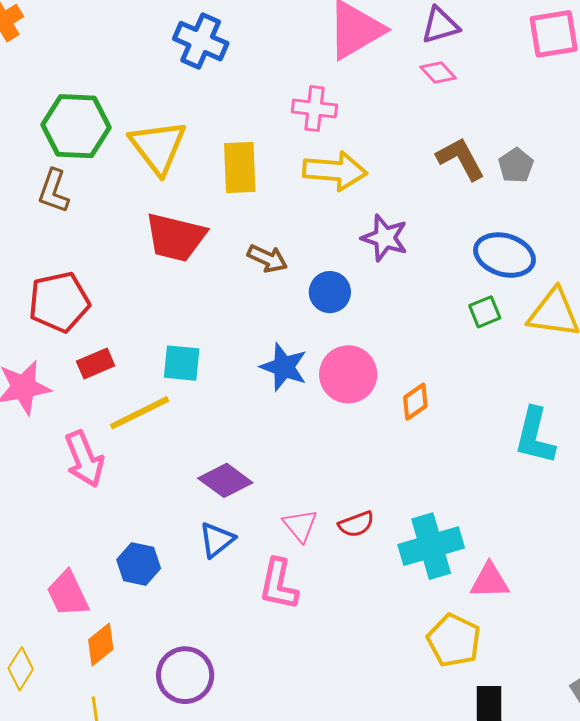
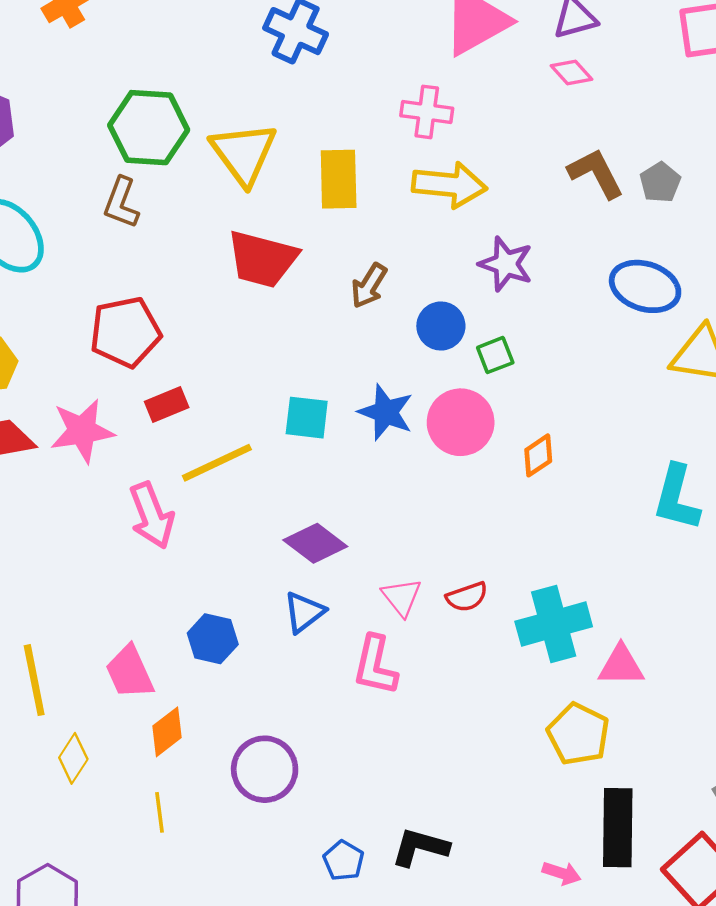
brown arrow: (267, 259) -> (369, 286), turned 96
green square: (485, 312) -> (495, 355), moved
cyan square: (182, 363) -> (307, 418), moved

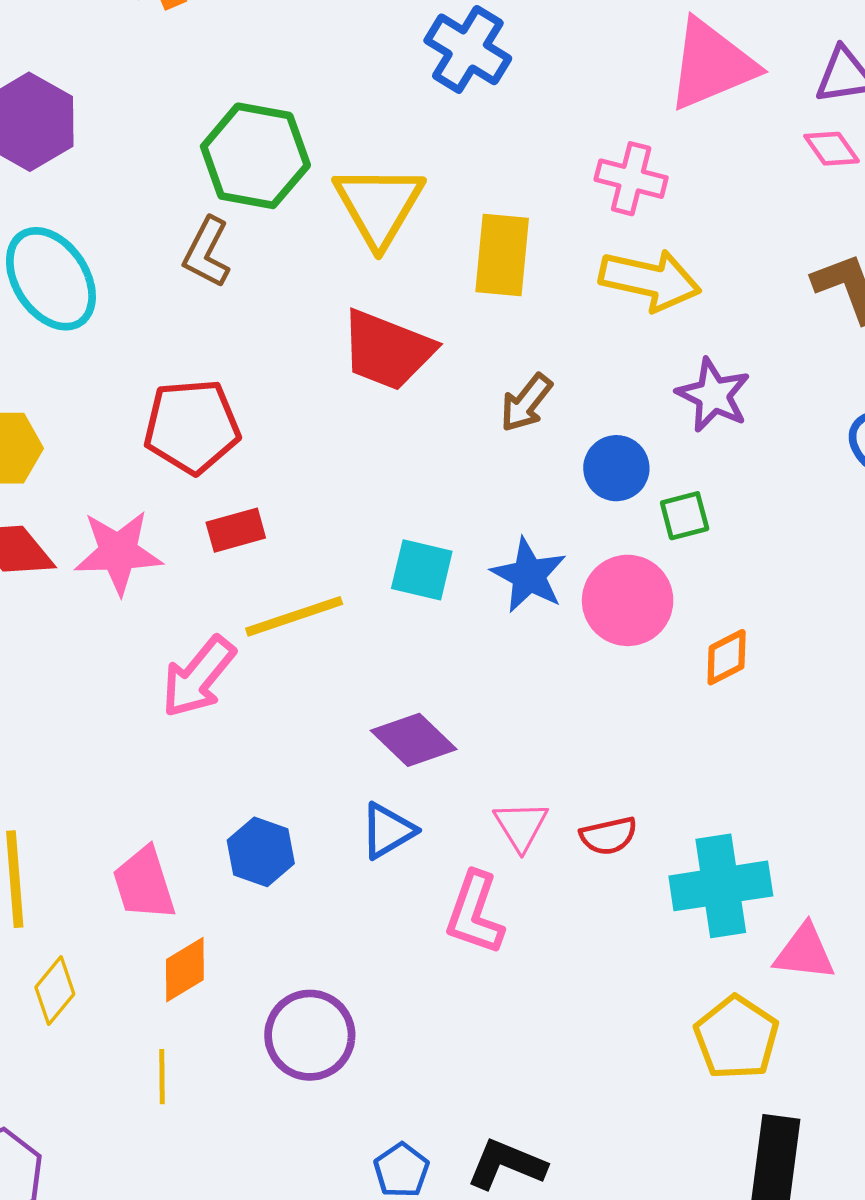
pink arrow: (152, 515) -> (198, 677), turned 54

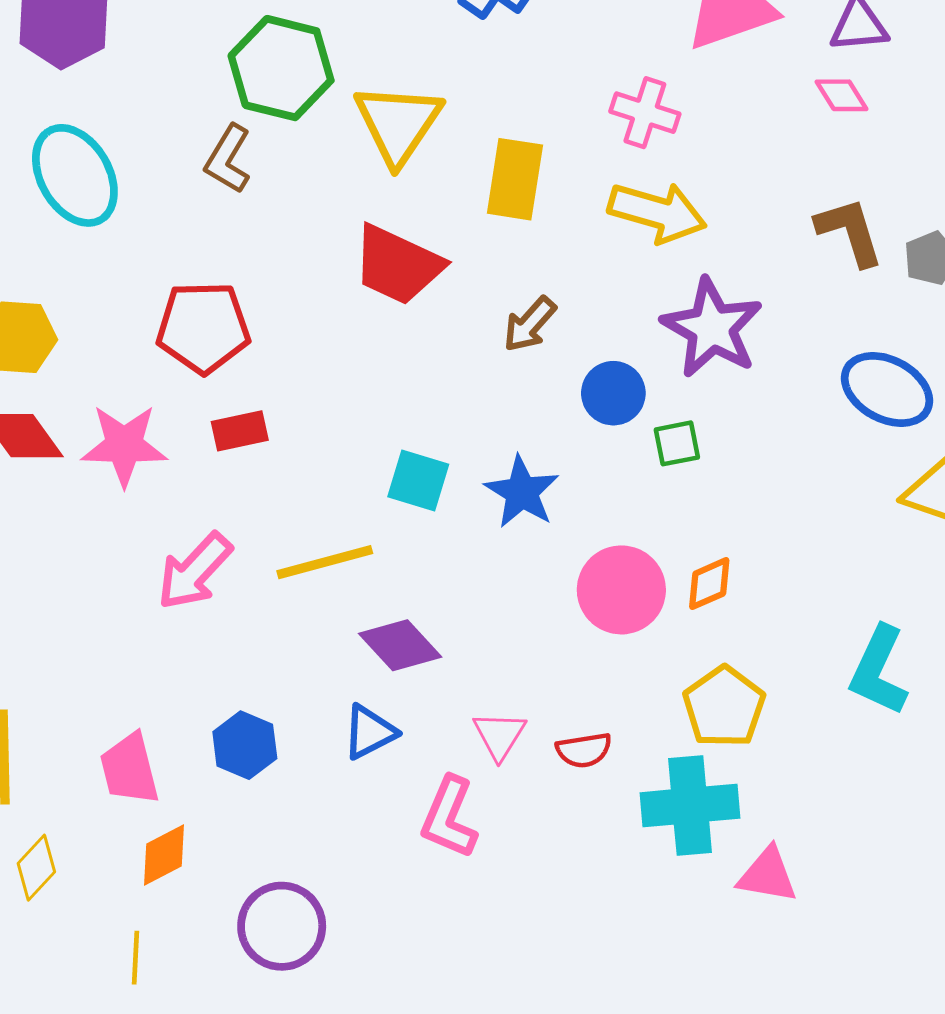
purple star: (713, 395) -> (712, 328), size x1.4
pink circle: (628, 600) -> (621, 590), moved
yellow line: (294, 616) -> (325, 562), moved
yellow pentagon: (736, 1038) -> (724, 707), moved

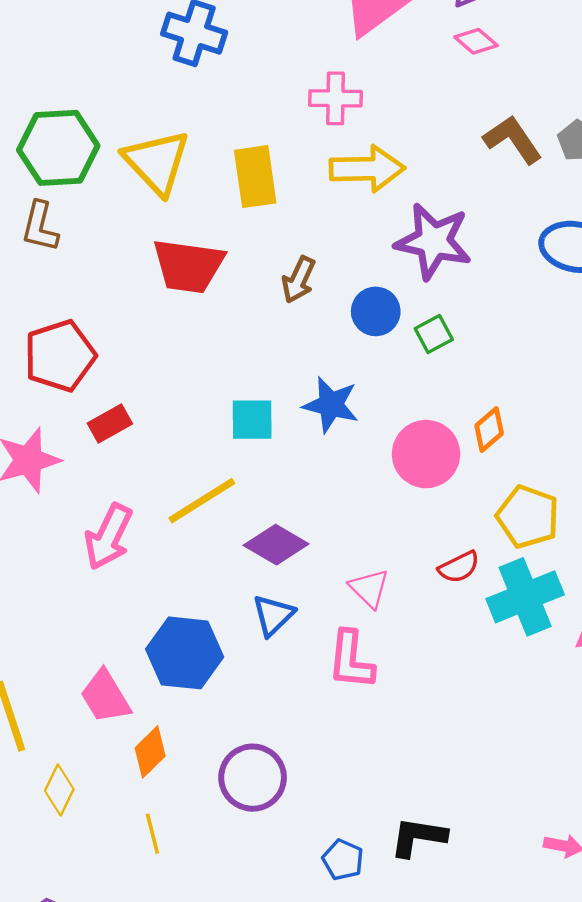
blue hexagon: (245, 745) -> (185, 653), size x1.5
red semicircle: (584, 750) -> (459, 567), moved

